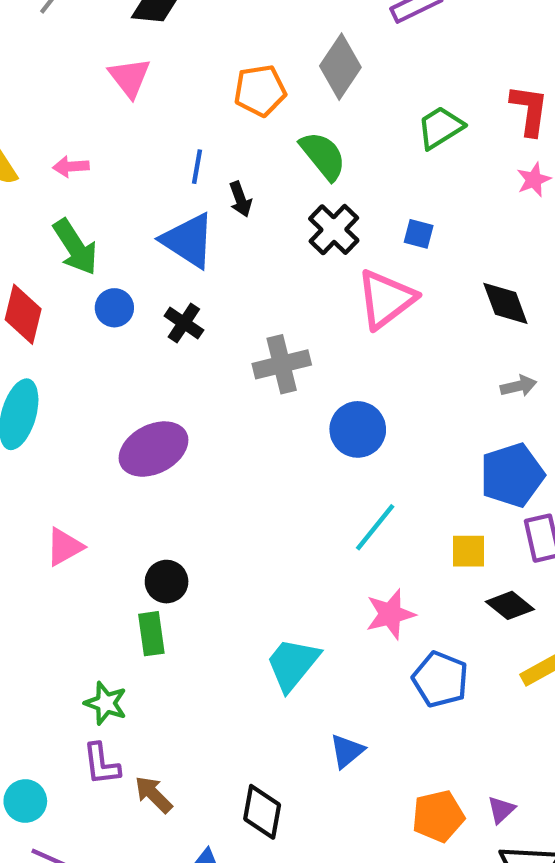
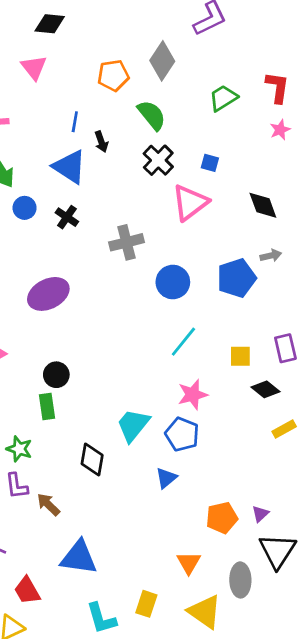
blue pentagon: (512, 475) -> (236, 278), moved
blue pentagon: (440, 679) -> (182, 434), moved
black diamond: (262, 812) -> (92, 459), moved

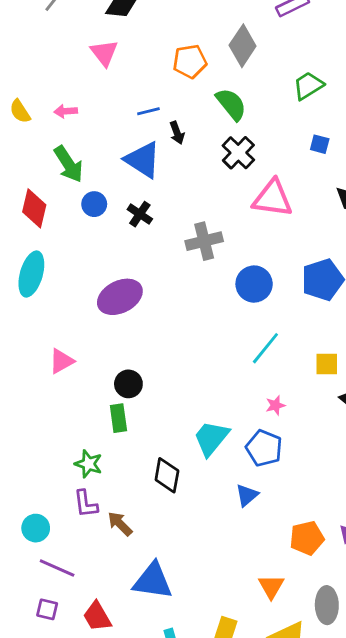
blue line: (75, 122) -> (148, 111), turned 66
blue square: (210, 163) -> (320, 144), moved
pink triangle: (190, 203) -> (273, 198), turned 45
pink star: (193, 395) -> (275, 405), size x0.6

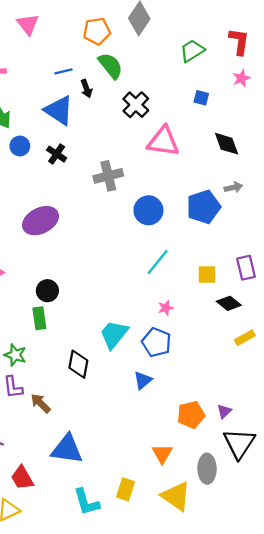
green semicircle: (231, 104) -> (111, 66), moved

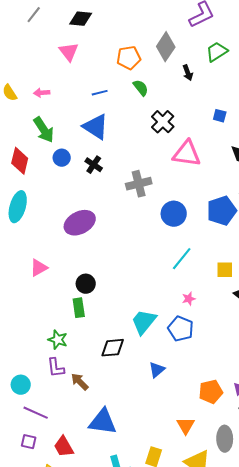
green trapezoid: (192, 51) -> (217, 52), moved
green semicircle: (111, 66) -> (141, 88), size x0.7
black arrow: (86, 89) -> (188, 73), moved
black diamond: (78, 364) -> (113, 348), turned 75
blue triangle: (143, 380) -> (157, 370), moved

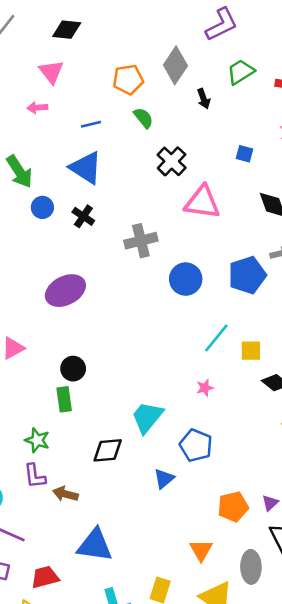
pink arrow: (42, 93) -> (37, 108), moved
cyan line: (182, 259) -> (216, 338), moved
blue pentagon: (181, 329) -> (196, 445), moved
brown arrow: (80, 382) -> (65, 494), turned -30
red trapezoid: (64, 447) -> (45, 577), turned 105

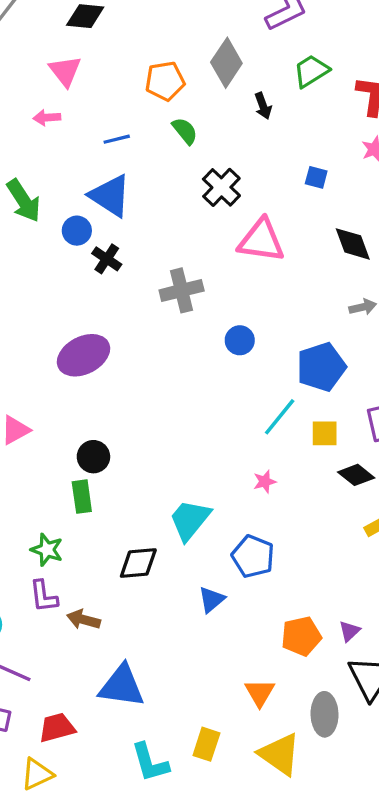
blue circle: (42, 207) -> (77, 231), moved
blue pentagon: (247, 275) -> (321, 367), moved
blue circle: (186, 279) -> (240, 340), size x0.7

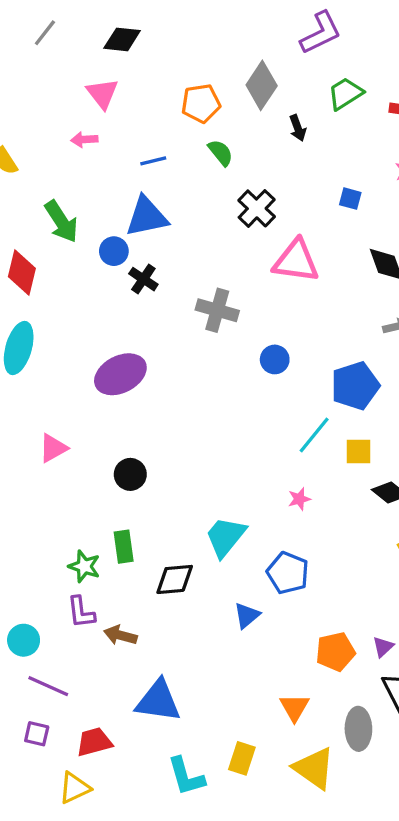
blue triangle: (110, 196) -> (147, 217), turned -45
gray cross: (182, 290) -> (217, 310), turned 30
green rectangle: (82, 497) -> (124, 547), moved

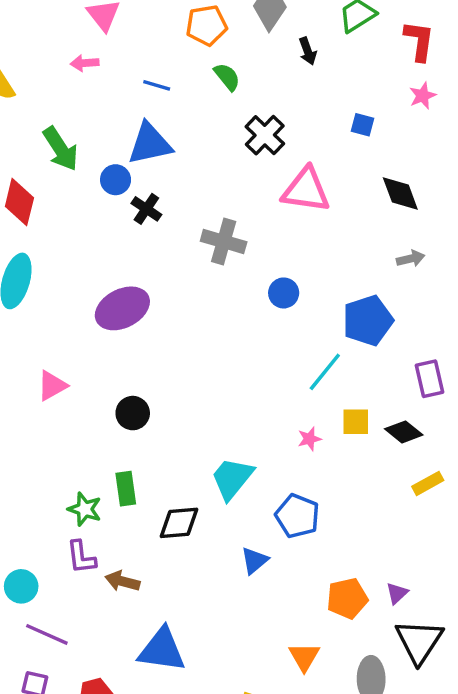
blue line: (153, 161) -> (157, 85), turned 30
yellow square: (358, 451) -> (356, 422), moved

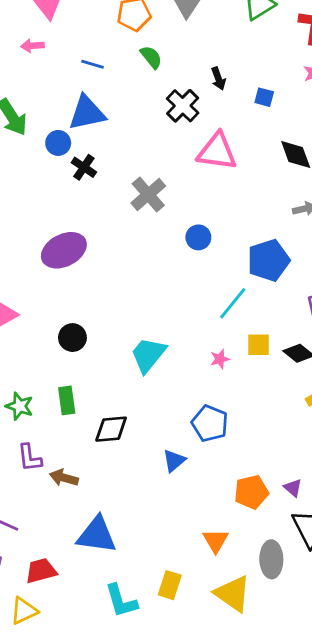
black arrow: (308, 51) -> (218, 79), moved
gray cross: (224, 242) -> (148, 194), turned 33
cyan trapezoid: (232, 478) -> (148, 355), moved
green star: (85, 509) -> (20, 406), moved
purple triangle: (397, 593) -> (293, 488), turned -36

